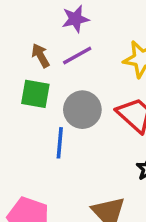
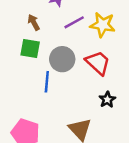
purple line: (77, 56) -> (74, 22), moved

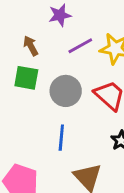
blue line: (47, 82) -> (61, 138), moved

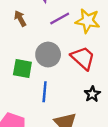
green square: (26, 78) -> (22, 68), moved

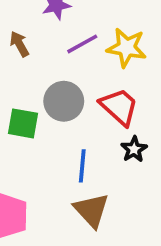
blue line: (45, 92) -> (82, 166), moved
black star: (92, 94) -> (134, 149), moved

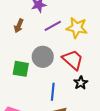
brown arrow: (19, 44) -> (19, 26), turned -128

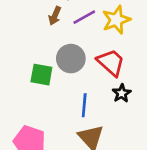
brown arrow: (19, 26) -> (55, 16), moved
yellow star: (77, 28) -> (116, 20), turned -30

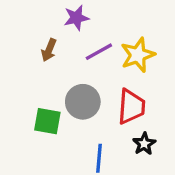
brown arrow: (55, 16) -> (49, 50), moved
red trapezoid: (111, 63) -> (131, 107), turned 52

